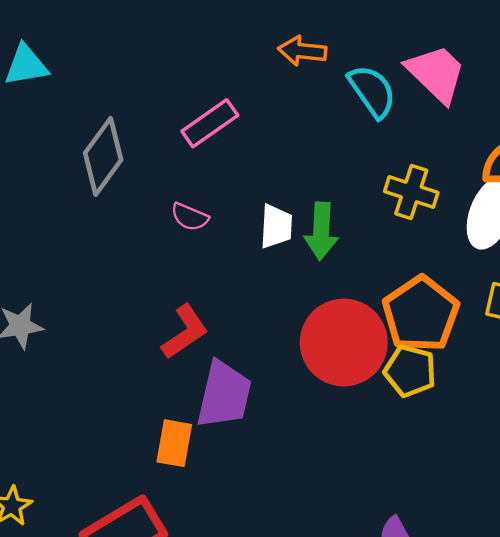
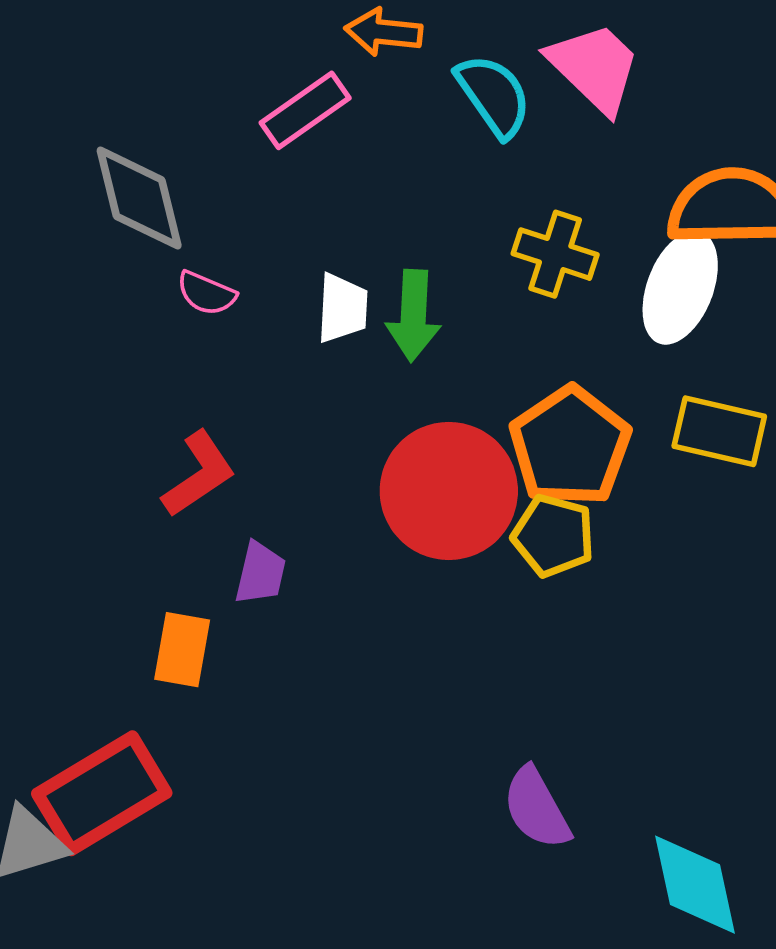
pink rectangle: (210, 123) -> (305, 110), moved
gray diamond: (103, 156) -> (139, 198), moved, turned -50
purple trapezoid: (224, 395) -> (260, 573), size x0.6

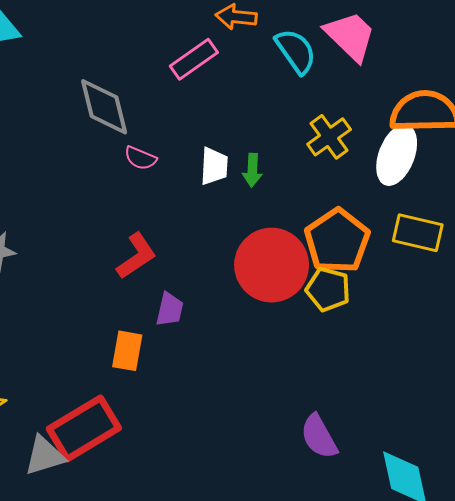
yellow cross: (555, 254) -> (329, 137), turned 36
green arrow: (413, 316) -> (252, 170), size x0.7

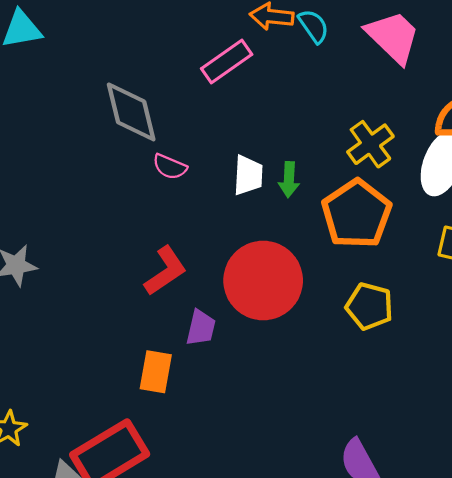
cyan semicircle: (296, 51) -> (314, 26), moved, size x0.7
orange pentagon: (337, 241) -> (357, 214), moved
red circle: (272, 265) -> (263, 281), moved

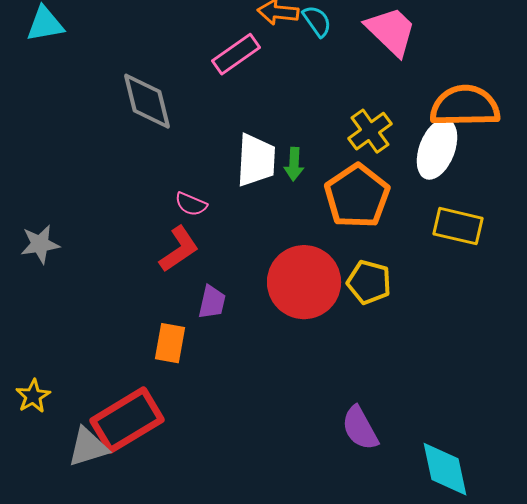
pink semicircle: (170, 167) -> (191, 204), moved
white trapezoid: (248, 175) -> (256, 160), size x1.4
red circle: (263, 281) -> (304, 282), moved

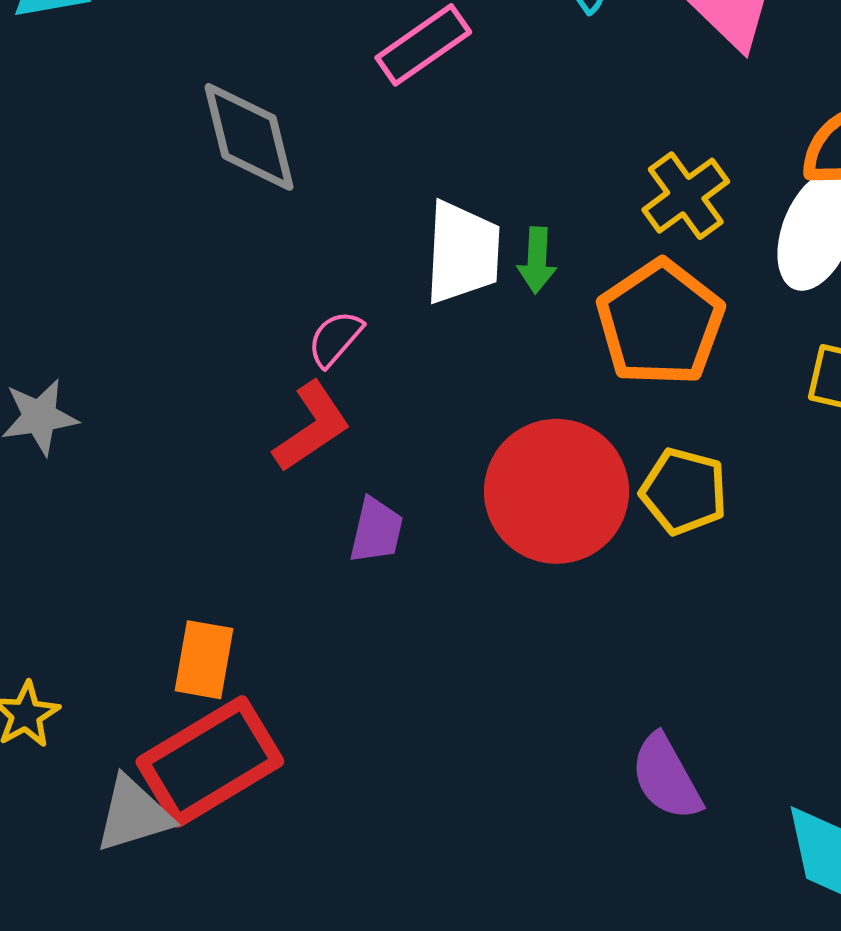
pink semicircle: (191, 204) -> (335, 339), turned 108
orange rectangle: (170, 343) -> (204, 660), moved

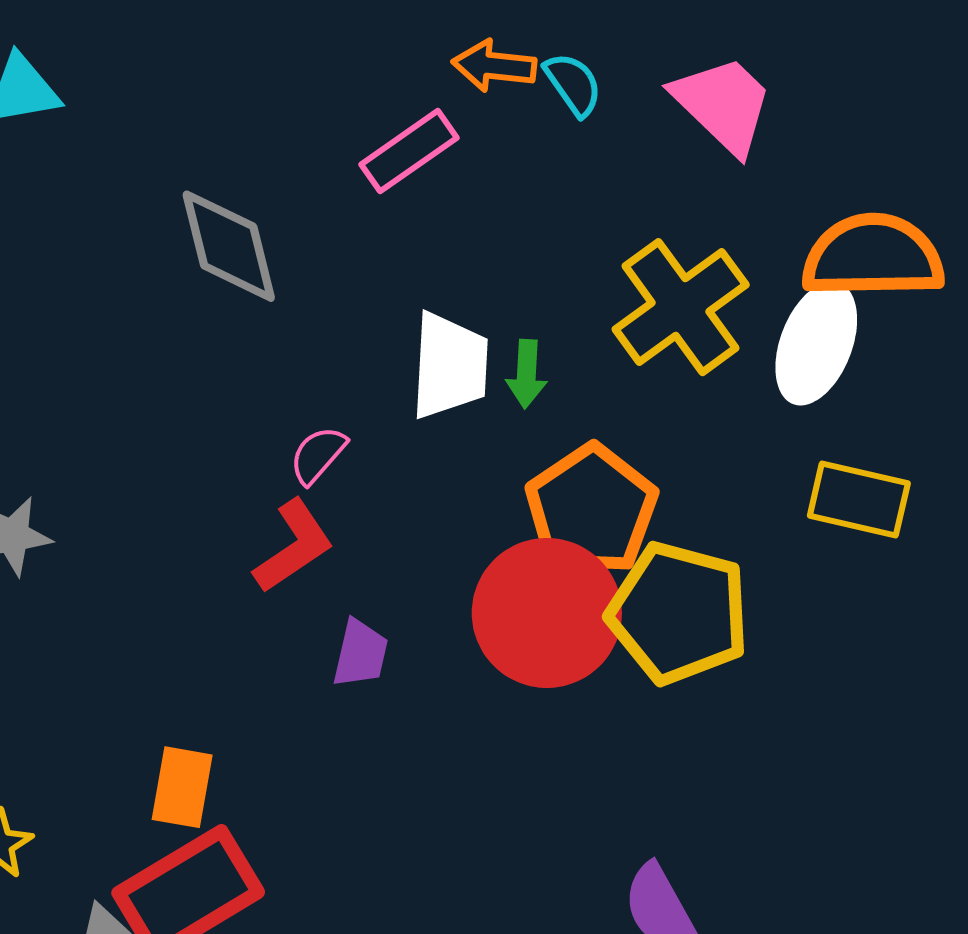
yellow cross: (686, 196) -> (681, 307), size x1.5
orange pentagon: (660, 323) -> (591, 510), moved
yellow pentagon: (684, 491) -> (678, 613), size x1.6

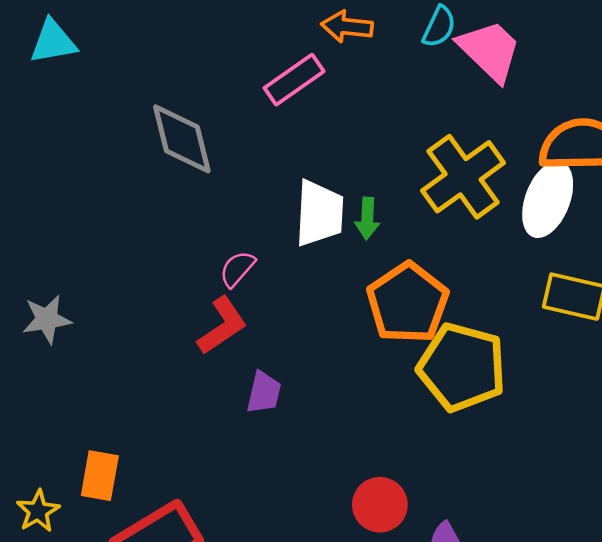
cyan semicircle: (573, 84) -> (439, 27), moved, turned 60
red circle: (547, 613) -> (380, 505), moved, size x0.6
orange rectangle: (182, 787) -> (100, 476), moved

